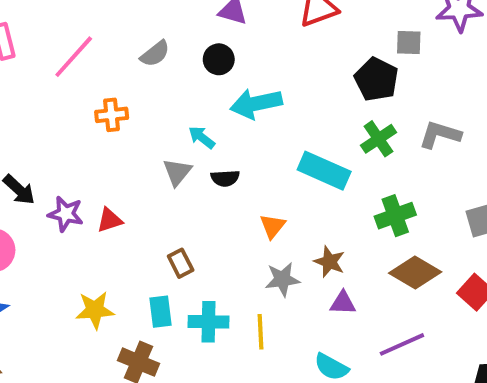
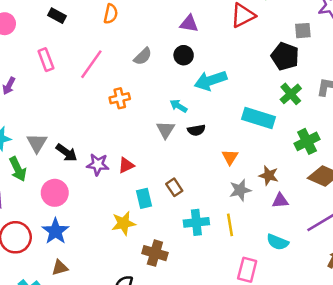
cyan rectangle: (160, 312) -> (144, 198), moved

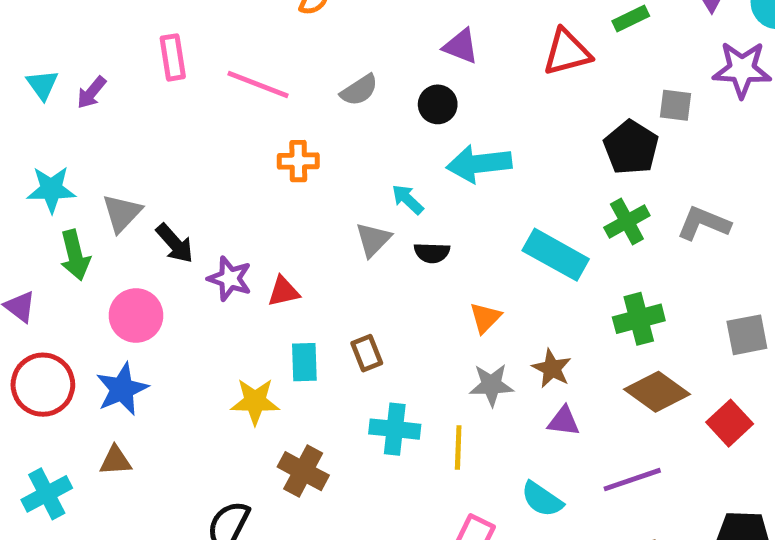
pink line: (91, 64) -> (258, 84), turned 64

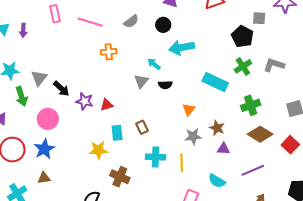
purple arrow: (91, 92) -> (23, 30), turned -32

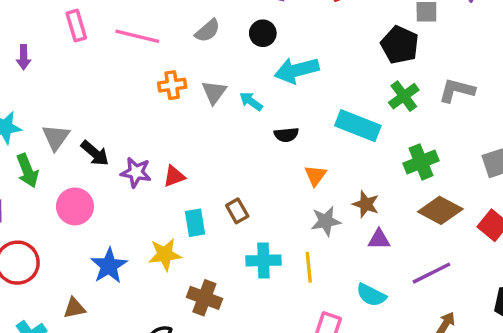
gray triangle: (141, 81) -> (214, 92), moved
black semicircle: (165, 85) -> (286, 135), moved
blue star: (44, 149) -> (109, 266), moved

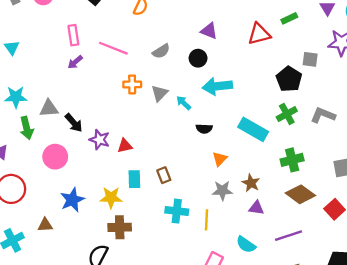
purple arrow: (24, 57) -> (75, 62), moved, turned 42
gray triangle: (56, 137) -> (49, 108), turned 42
brown cross: (204, 298) -> (120, 227), moved, turned -30

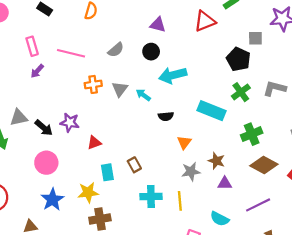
purple star: (99, 140) -> (70, 122), moved
pink circle: (55, 157) -> (46, 163), moved

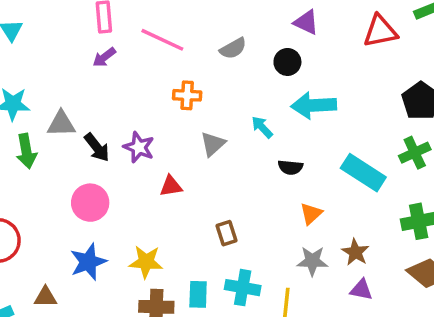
gray triangle: (120, 89) -> (213, 144), moved
cyan rectangle: (107, 172) -> (198, 294), moved

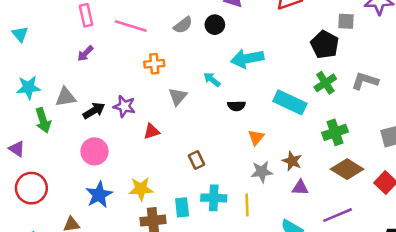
purple arrow: (104, 57) -> (85, 53), moved
black circle: (287, 62) -> (215, 25), moved
black arrow: (97, 147) -> (94, 111), turned -75

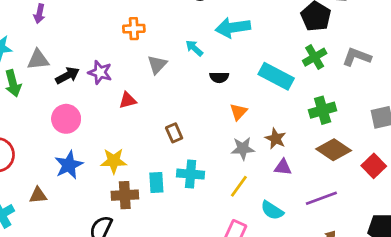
purple arrow: (85, 53) -> (39, 14), moved, turned -36
yellow line: (247, 205) -> (239, 186), moved, turned 35

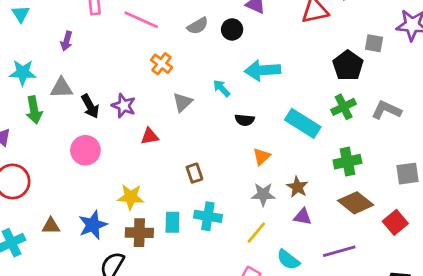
orange cross: (134, 29) -> (162, 64), turned 35
black arrow: (67, 75) -> (90, 106), turned 85
blue star: (69, 165) -> (93, 225), moved

